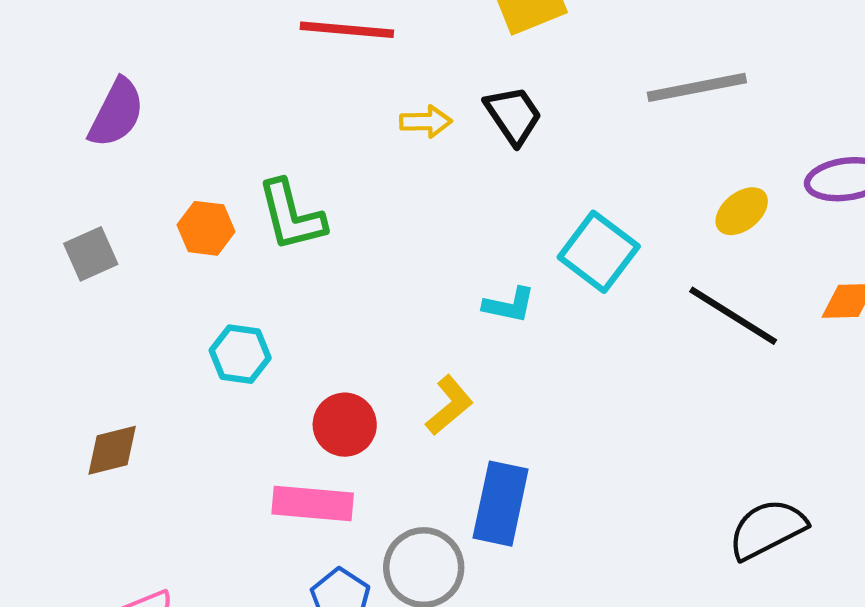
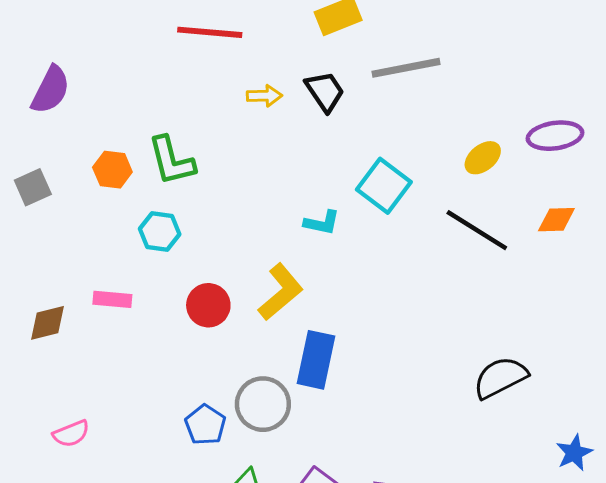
gray line: (697, 87) -> (406, 68), moved
cyan hexagon: (240, 354) -> (160, 231), moved
yellow L-shape: (449, 405) -> (281, 292), size x1.4
pink rectangle: (313, 504) -> (112, 299), moved, size x0.7

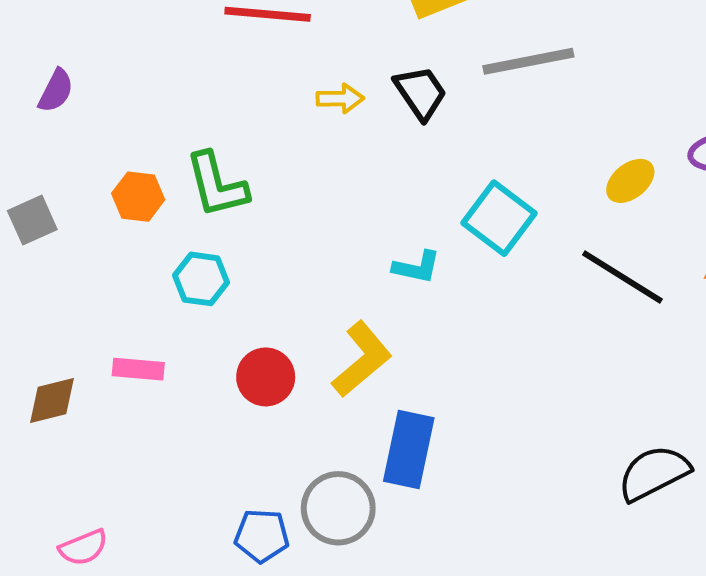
purple semicircle: (51, 90) -> (56, 91), size x0.7
blue pentagon: (205, 425) -> (262, 536), turned -30

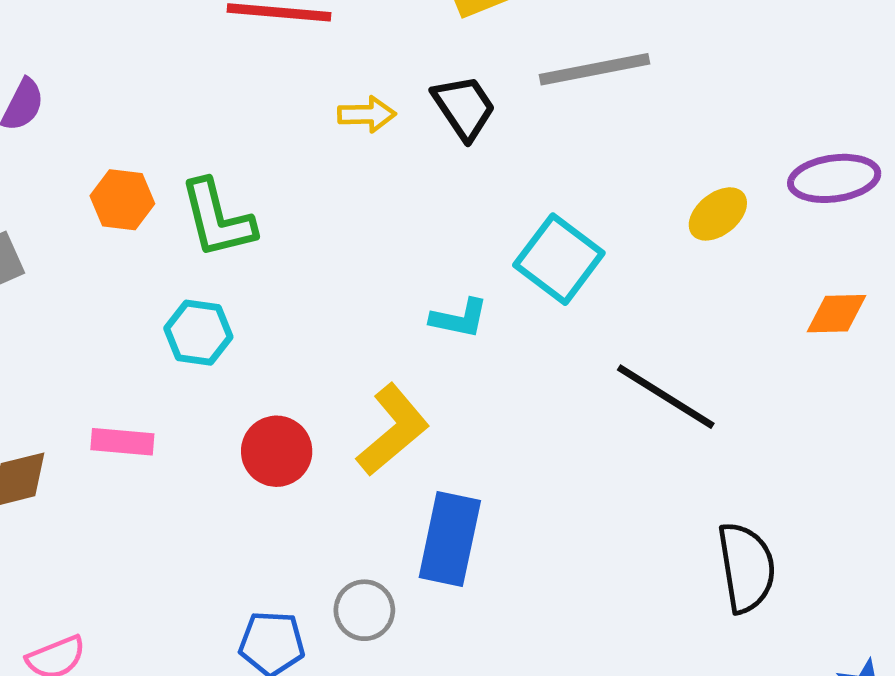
orange hexagon: (138, 197) -> (122, 200), moved
black line: (622, 277) -> (666, 397), moved
black semicircle: (654, 473) -> (746, 567), turned 108
gray circle: (338, 508) -> (364, 610), size x0.7

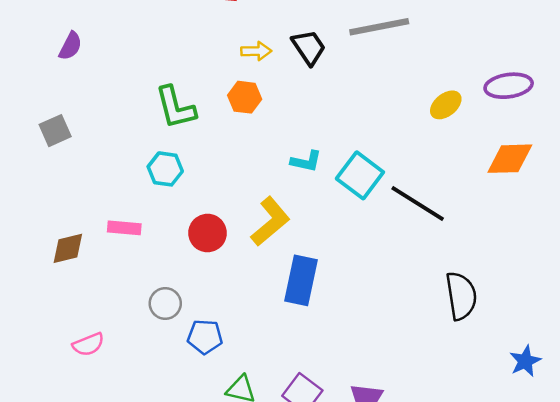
orange hexagon: (122, 200) -> (245, 97), moved
cyan square: (559, 259) -> (360, 175), moved
orange diamond: (836, 314) -> (510, 159), size x1.4
gray circle: (364, 610) -> (165, 303), moved

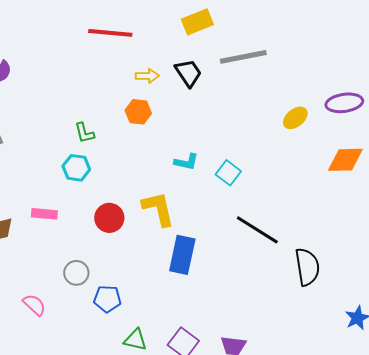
green L-shape: (175, 107) -> (84, 133), moved, size x0.6
cyan square: (360, 175) -> (228, 173), size x0.7
black line: (418, 204) -> (257, 230), moved
yellow L-shape: (270, 221) -> (158, 209), turned -63
pink semicircle: (88, 344) -> (34, 305), moved, turned -115

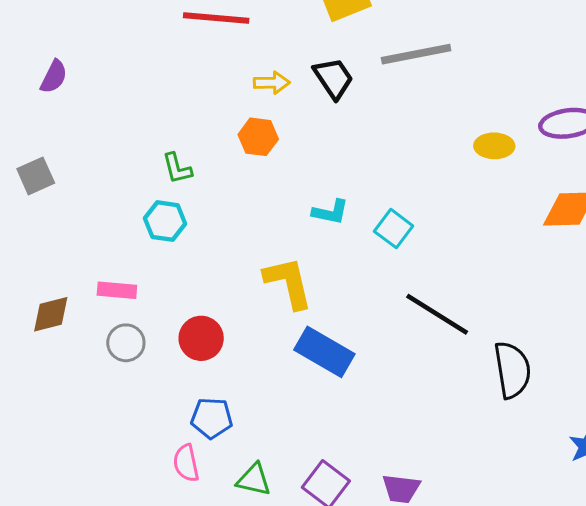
yellow ellipse: (295, 118) -> (494, 146), turned 40
red circle: (109, 218) -> (201, 338), moved
blue rectangle: (182, 255) -> (324, 352), turned -72
gray circle: (76, 273) -> (126, 343), moved
pink semicircle: (34, 305) -> (186, 463), moved, turned -145

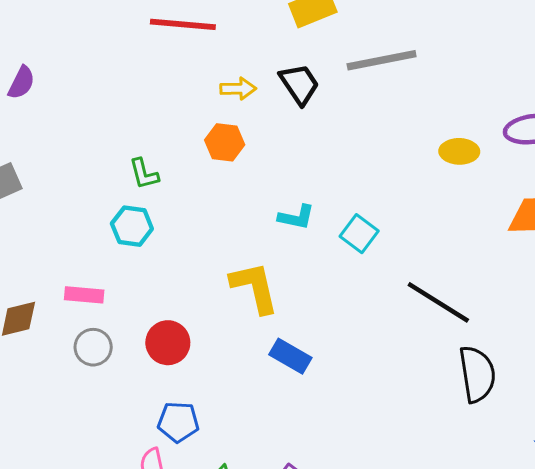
black line: (437, 314) -> (438, 302), moved
blue rectangle: (324, 352) -> (290, 356), size x0.7

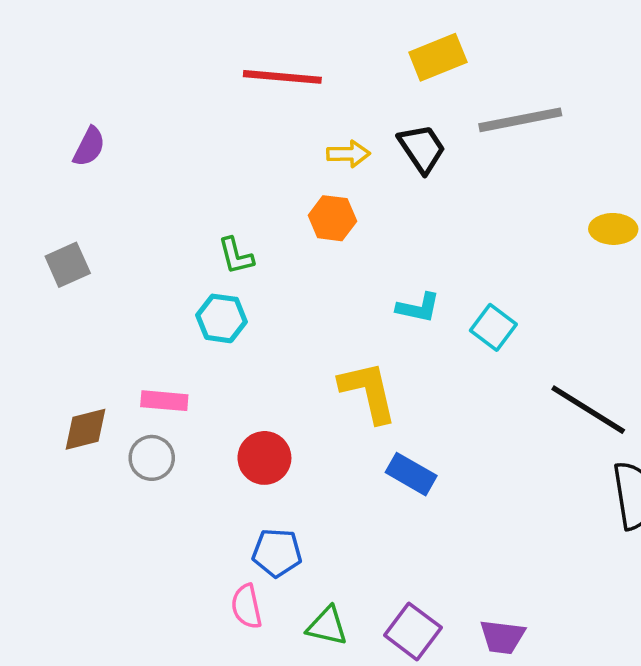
gray circle: (93, 347) -> (152, 458), moved

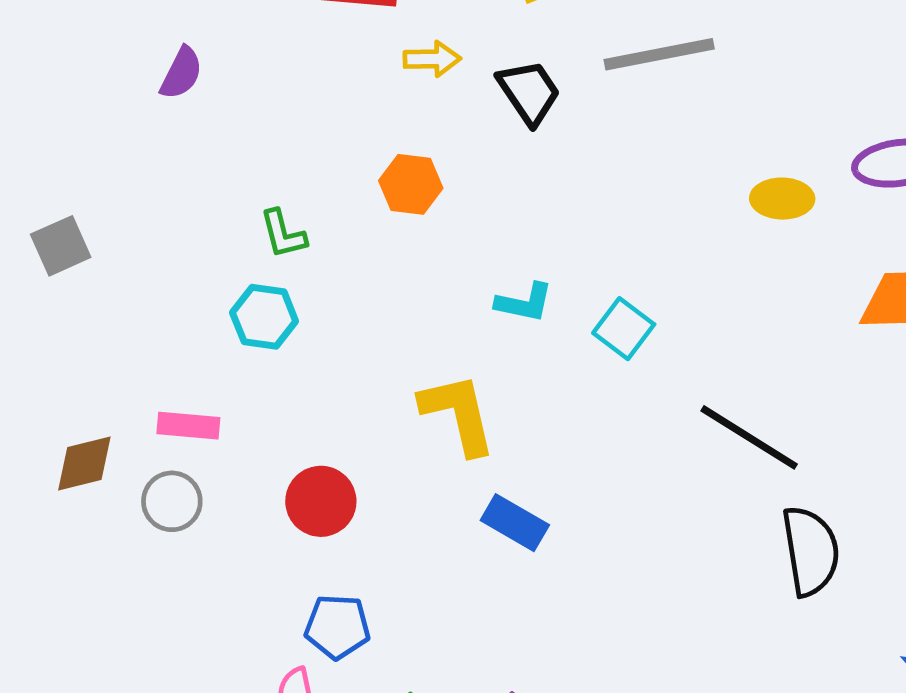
purple semicircle: (89, 147) -> (181, 73), moved
yellow arrow: (349, 154) -> (432, 59), moved

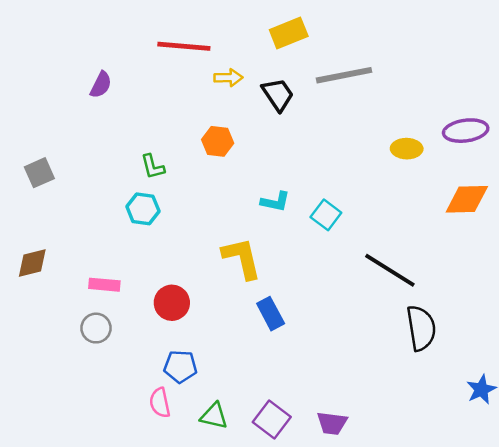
pink rectangle: (188, 426) -> (104, 285), moved
brown diamond: (84, 463) -> (32, 263), moved
gray circle: (172, 501) -> (96, 328), moved
blue rectangle: (515, 523) -> (271, 314), turned 32

